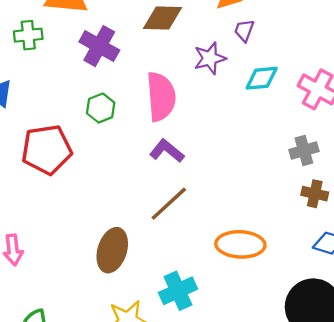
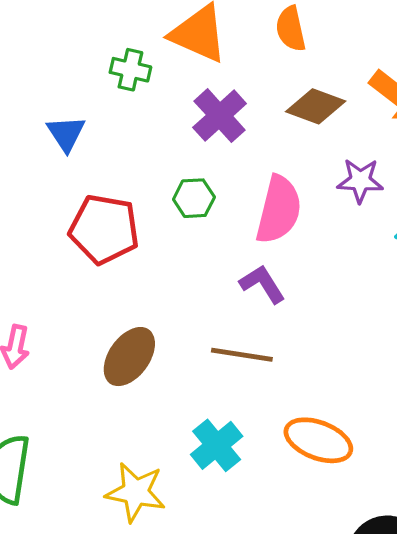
brown line: (169, 204) -> (242, 355), turned 33
brown ellipse: (112, 250) -> (129, 357), moved
cyan cross: (178, 291) -> (217, 445), moved, turned -33

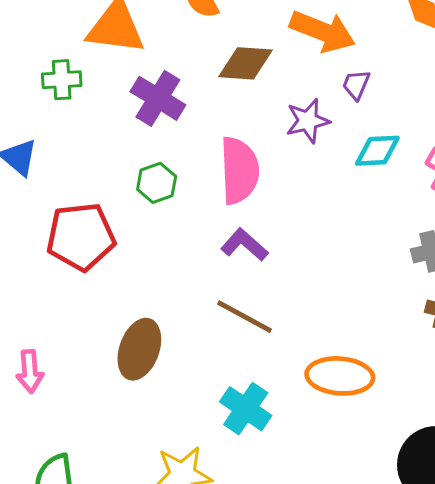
brown line: (242, 355) -> (244, 317), turned 36

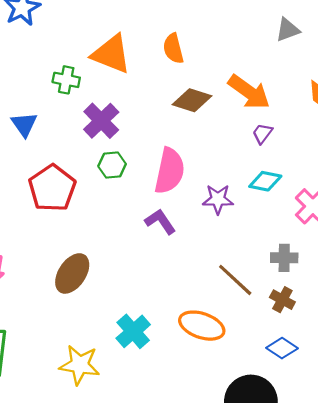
purple cross: (158, 98) -> (101, 121), moved
purple star: (308, 121) -> (218, 199), moved
red pentagon: (81, 237) -> (52, 188), turned 30
brown line: (244, 317) -> (235, 280), moved

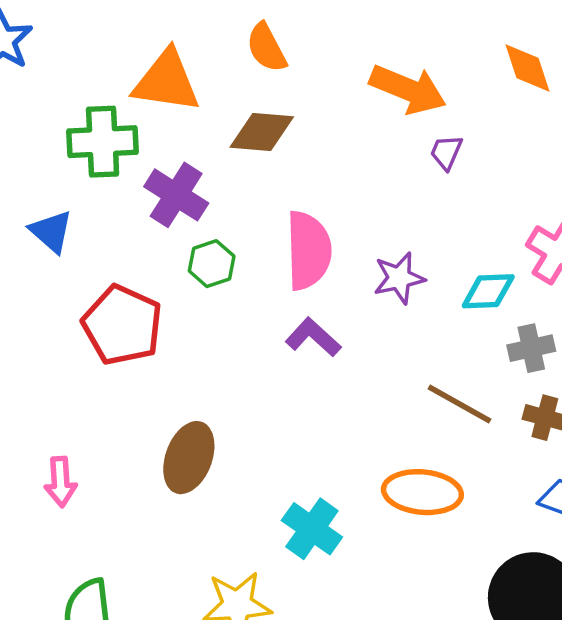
green cross: (66, 80) -> (103, 142), size x1.5
brown diamond: (192, 100) -> (262, 132), moved
cyan diamond: (265, 181) -> (488, 291), moved

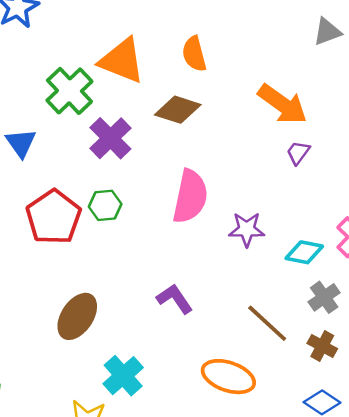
green cross: (103, 142) -> (69, 91), turned 36
green hexagon: (212, 264) -> (105, 205), moved
purple L-shape: (313, 337) -> (175, 299), moved
gray cross: (531, 348) -> (324, 297), turned -36
cyan cross: (312, 529) -> (123, 376), moved

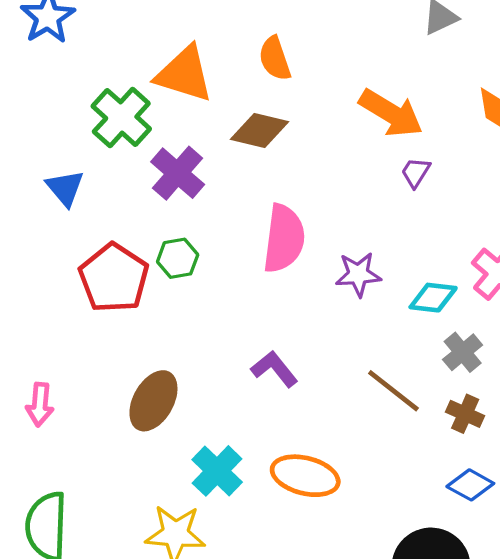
orange ellipse: (228, 377) -> (305, 476), moved

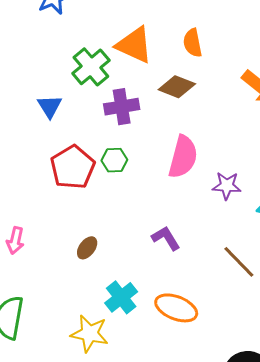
purple cross: (178, 173) -> (122, 107), turned 32
brown ellipse: (153, 401) -> (87, 248), size x0.6

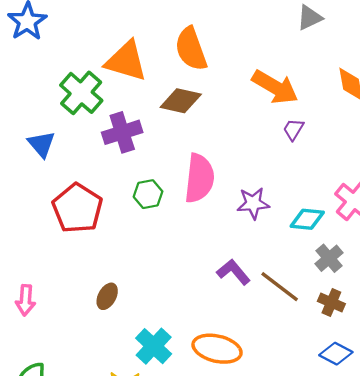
orange semicircle: (193, 43) -> (191, 49), size x1.4
green hexagon: (114, 160) -> (148, 194), moved
purple L-shape: (166, 238) -> (233, 272), moved

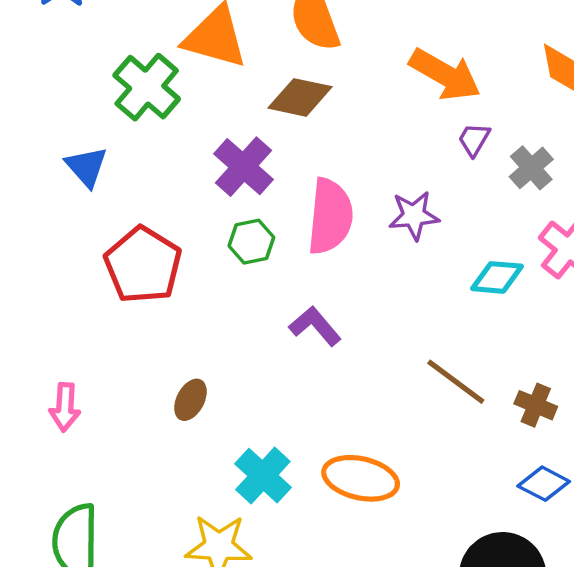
purple cross: (122, 132) -> (244, 167), moved, turned -30
purple star: (253, 203) -> (414, 215), moved
gray cross: (329, 258) -> (531, 168), moved
purple L-shape: (233, 272) -> (315, 326), moved

